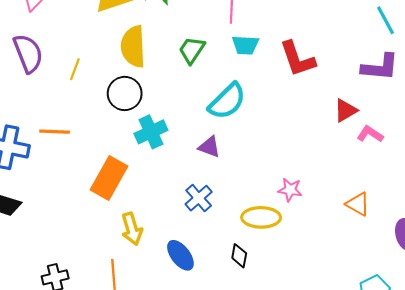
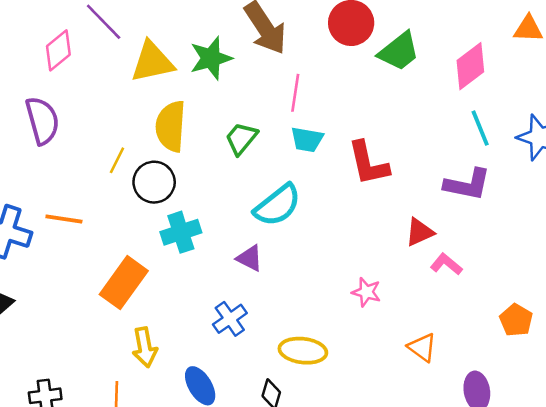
yellow line: (75, 69) -> (117, 160), moved
pink star: (290, 190) -> (366, 292), moved

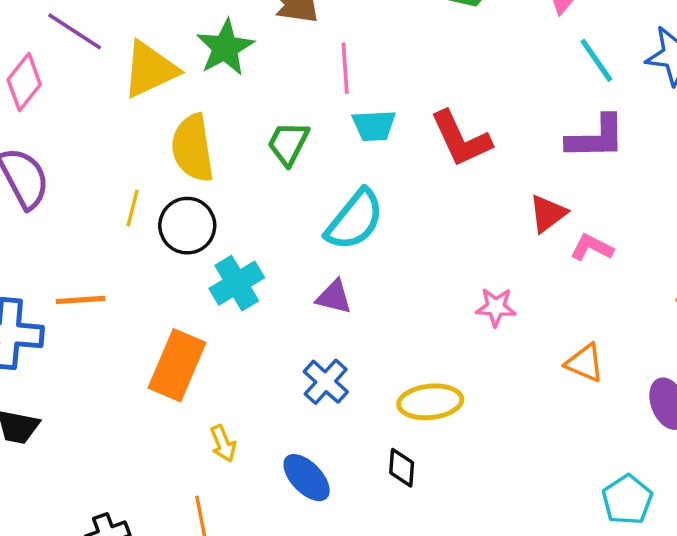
yellow arrow: (145, 347) -> (223, 444), size x0.7

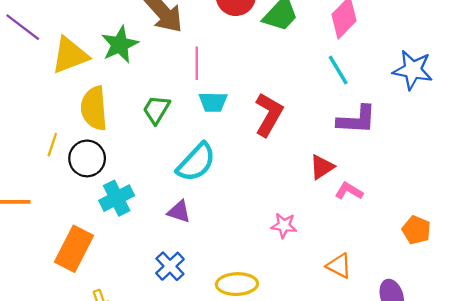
cyan line: (596, 60) -> (338, 70), moved
red L-shape: (461, 139) -> (269, 114), turned -129

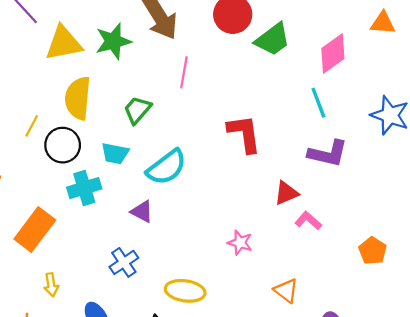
cyan trapezoid: (213, 102) -> (115, 153), moved
red L-shape: (269, 114) -> (244, 134), turned -48
orange pentagon: (416, 230) -> (373, 251), moved

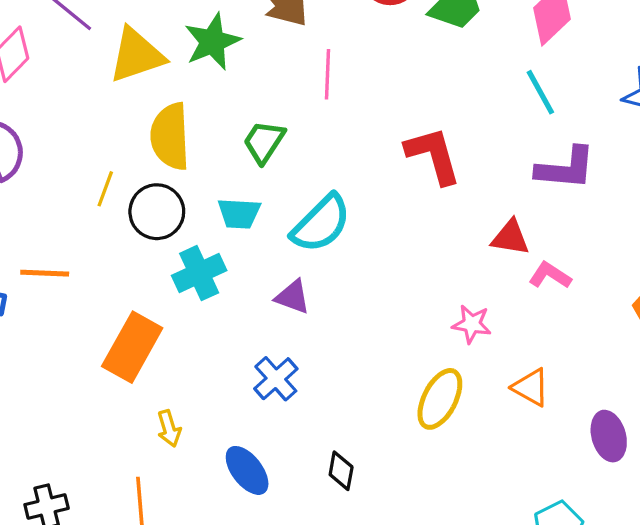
red triangle: (286, 193) -> (510, 238), turned 40
pink star: (240, 243) -> (472, 324), moved
yellow ellipse: (185, 291) -> (440, 399), moved, turned -63

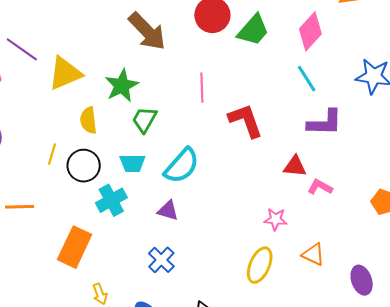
green star: (212, 42) -> (122, 86), moved
pink line: (328, 74) -> (202, 88), moved
yellow semicircle: (170, 136) -> (88, 120), size x0.7

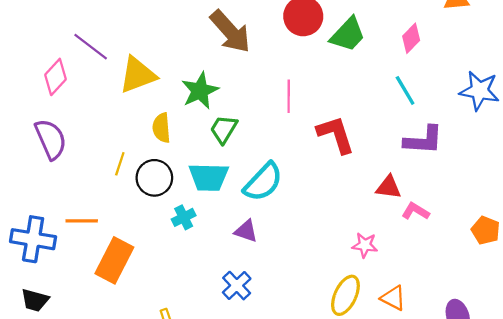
pink diamond: (310, 31) -> (411, 38), size x0.7
cyan trapezoid: (133, 163) -> (209, 177), size x1.4
cyan cross: (111, 200) -> (184, 217), size x0.7
orange rectangle: (75, 247) -> (114, 260), moved
orange triangle: (313, 254) -> (393, 298), moved

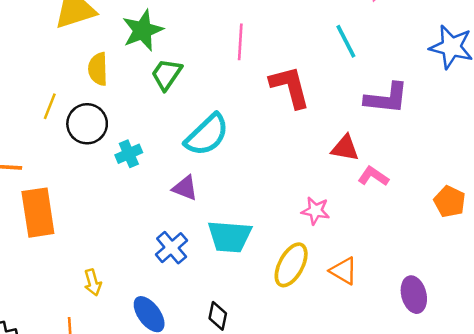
cyan line: (405, 90) -> (346, 41), moved
cyan trapezoid: (209, 177) -> (230, 237), moved
cyan cross: (184, 217) -> (129, 154), moved
orange rectangle: (114, 260) -> (38, 213), turned -39

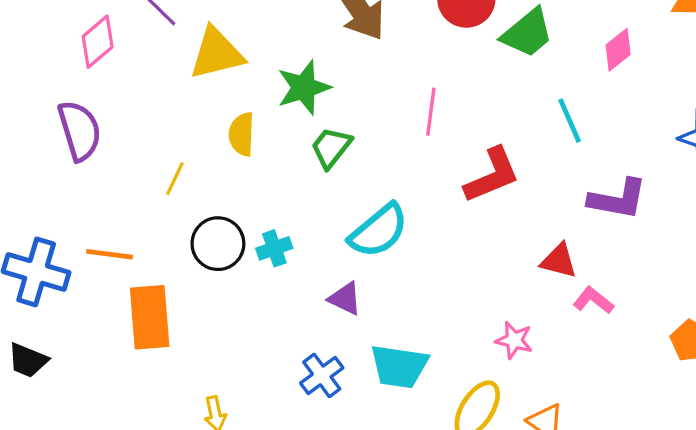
red L-shape: (290, 87) -> (492, 175), turned 78
black circle: (87, 124) -> (218, 244), moved

